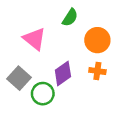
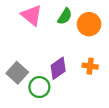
pink triangle: (34, 39) -> (32, 15), moved
orange circle: (97, 40) -> (89, 24), moved

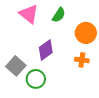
orange circle: (89, 24) -> (86, 33), moved
purple diamond: (58, 68) -> (46, 50), moved

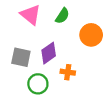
orange cross: (82, 60) -> (68, 72), moved
gray square: (16, 66) -> (21, 57), moved, turned -30

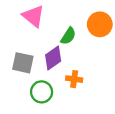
green semicircle: (62, 16) -> (68, 36), moved
orange circle: (91, 35) -> (100, 24), moved

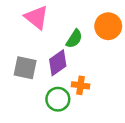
green circle: (42, 92) -> (58, 99), moved

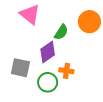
gray square: (25, 68) -> (20, 68), moved

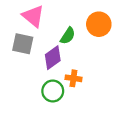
gray square: (20, 68) -> (23, 44), moved

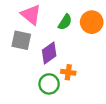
green semicircle: (68, 36) -> (65, 22), moved

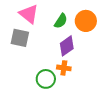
purple diamond: (49, 53) -> (67, 46), moved

